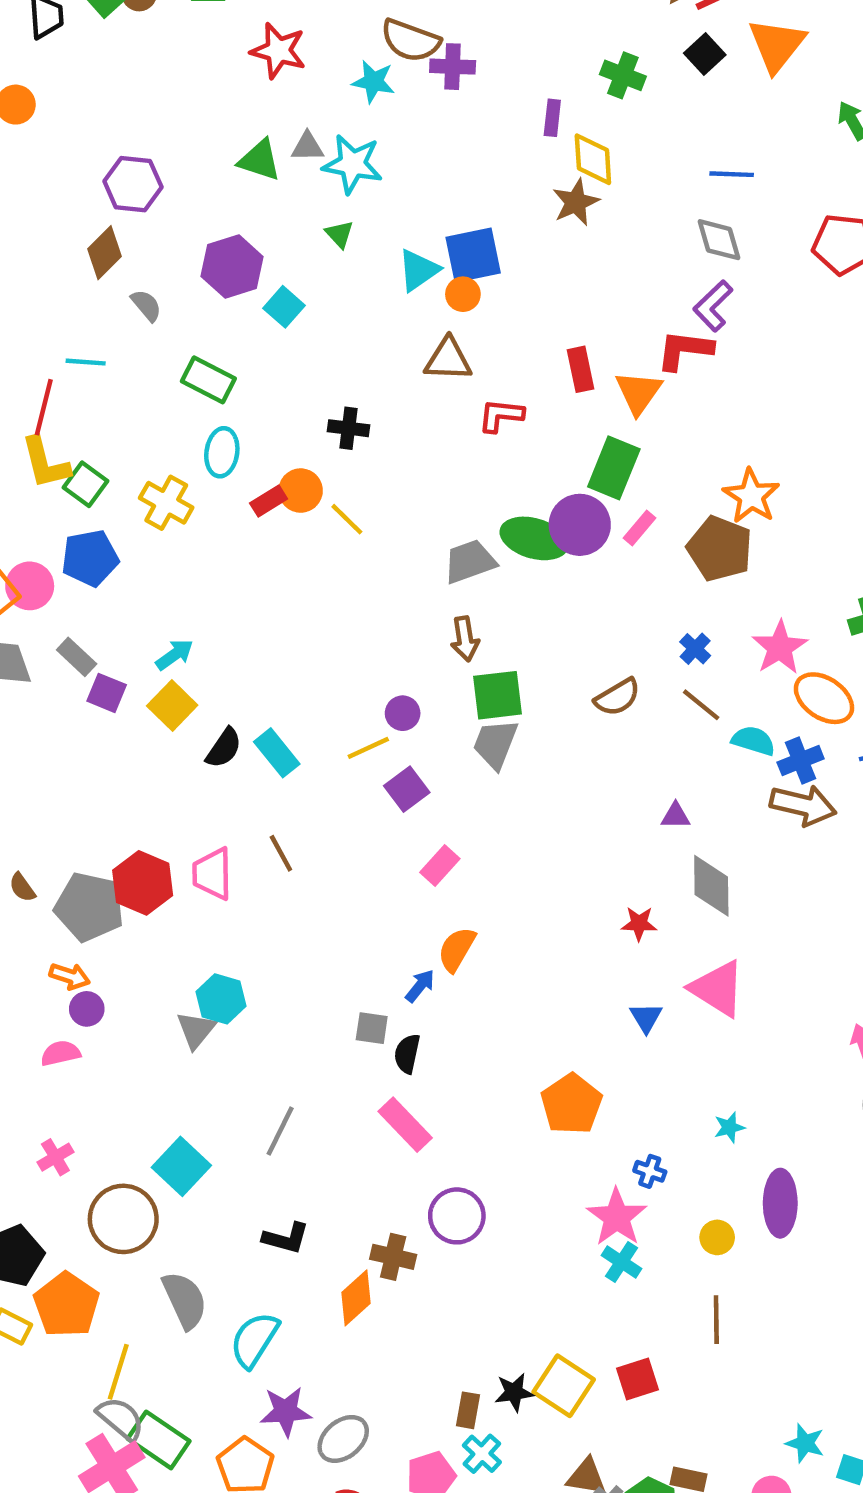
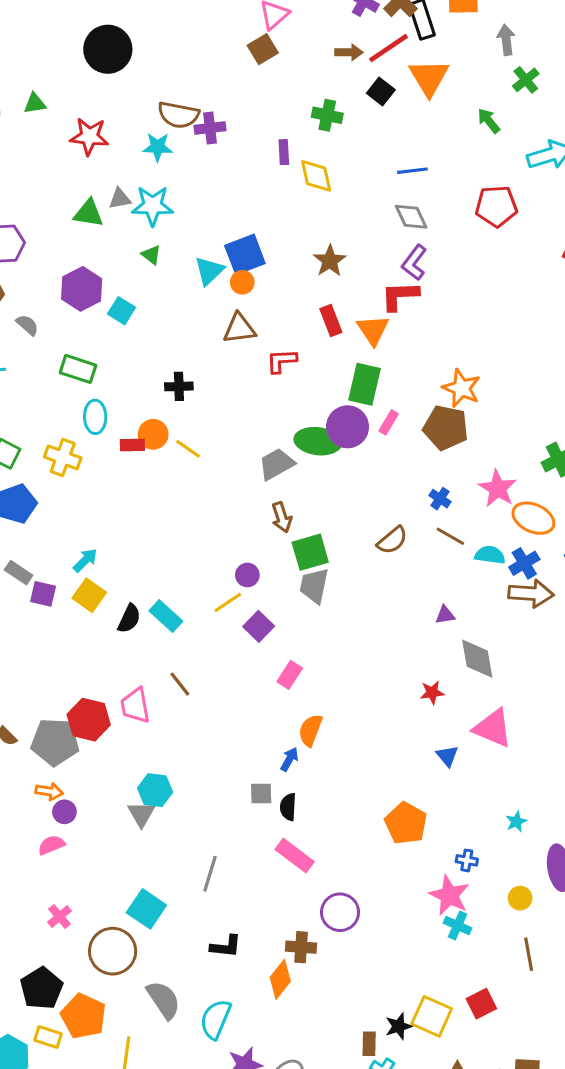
brown star: (576, 202) -> (330, 261), moved
red rectangle: (269, 501) -> (132, 445), turned 40

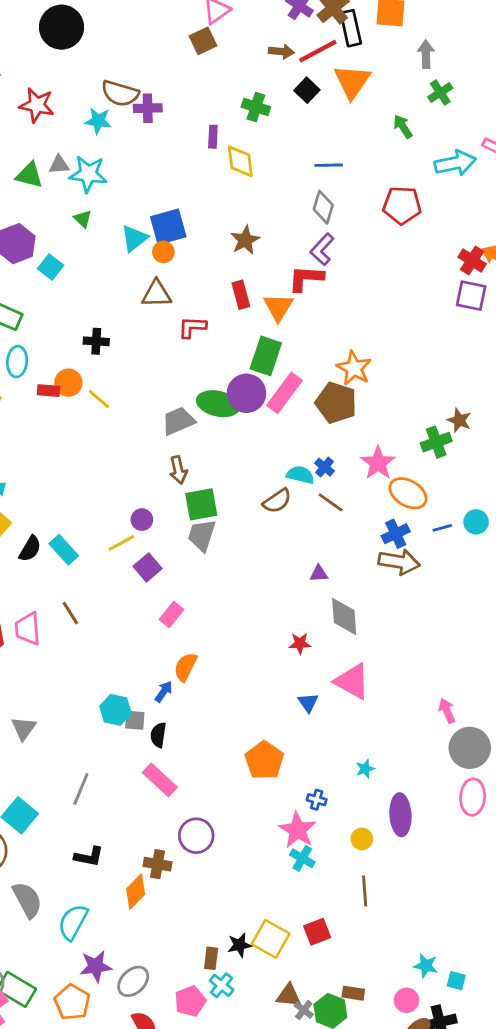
gray diamond: (411, 217) -> (323, 207), turned 36
pink rectangle: (389, 422) -> (284, 393), size x1.8
cyan semicircle: (490, 555) -> (300, 475), moved
cyan hexagon: (155, 790) -> (115, 710), moved

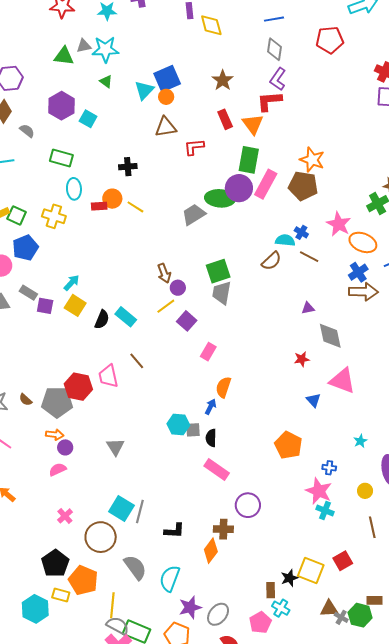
brown arrow: (178, 470) -> (164, 273), moved
gray line: (81, 789) -> (140, 511), moved

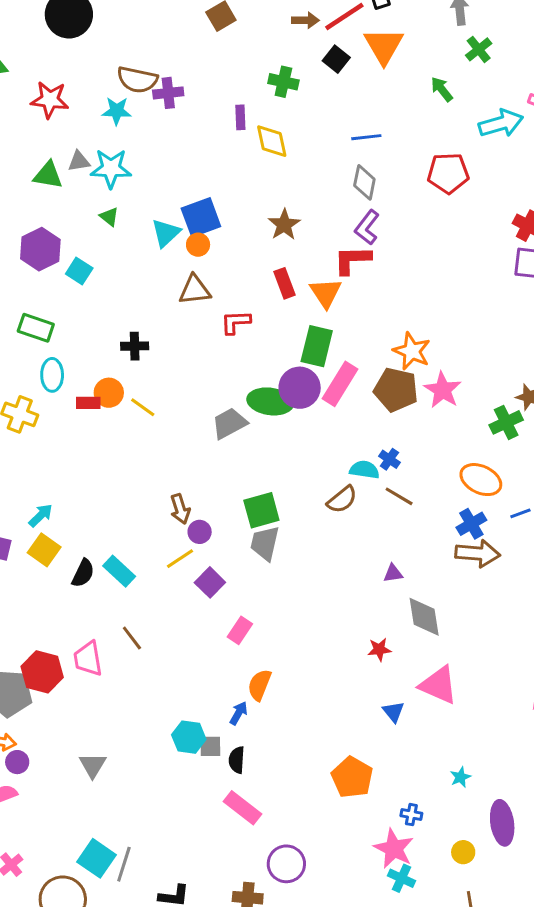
pink star: (339, 224) -> (443, 390), moved

